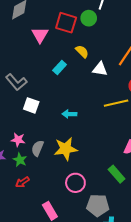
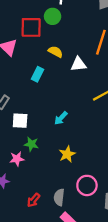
cyan arrow: (69, 114) -> (61, 118), turned -32
gray semicircle: (38, 148) -> (59, 197), moved
yellow star: (66, 149) -> (67, 154), size x0.7
green star: (20, 160) -> (31, 144), moved

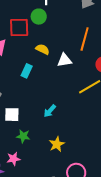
pink star: (17, 159) -> (13, 159), moved

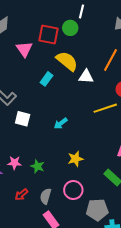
yellow semicircle: (43, 49) -> (67, 61), size x1.6
green star: (23, 136) -> (38, 166), moved
yellow star: (57, 144) -> (75, 159), moved

